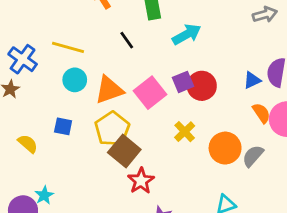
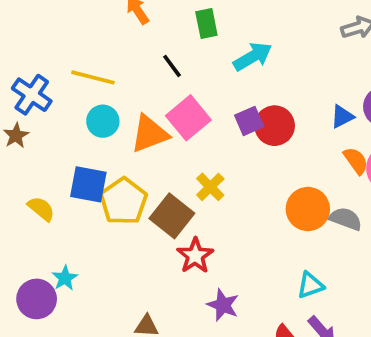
pink square: (150, 93) -> (188, 118), moved
blue square: (63, 126) -> (88, 184), size x1.5
yellow pentagon: (112, 129) -> (123, 201), moved
yellow cross: (185, 132) -> (210, 187), moved
gray semicircle: (253, 156) -> (346, 219), turned 70

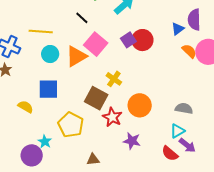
yellow pentagon: (123, 201) -> (71, 125), moved
orange circle: (308, 209) -> (140, 105), moved
gray semicircle: (346, 219) -> (184, 108), moved
cyan triangle: (310, 285) -> (177, 131), moved

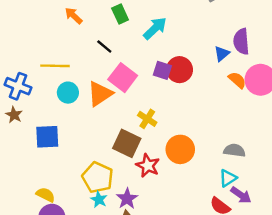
purple square: (128, 40) -> (162, 70), turned -35
blue square: (48, 89) -> (47, 137), moved
yellow semicircle: (25, 107) -> (46, 195), moved
purple star: (132, 141) -> (127, 199), moved, turned 30
cyan star: (45, 142) -> (99, 199), moved

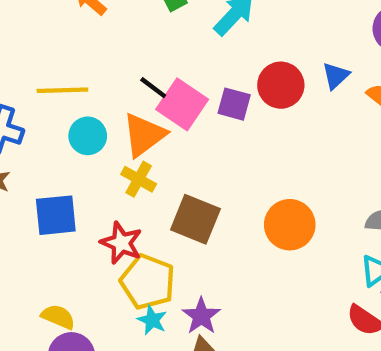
black line: (104, 47) -> (153, 88), moved
blue triangle: (222, 54) -> (336, 76), moved
purple square: (162, 70) -> (234, 104), moved
yellow cross: (147, 119) -> (139, 179), moved
red star: (148, 165) -> (121, 243), moved

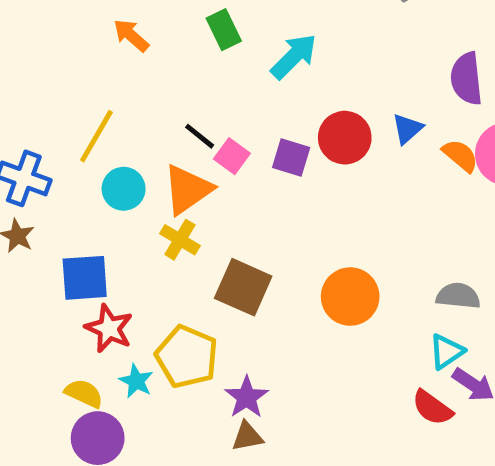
yellow line: (62, 90) -> (96, 136), turned -60
pink square: (182, 104) -> (232, 156), size x0.6
red star: (121, 243) -> (109, 328), moved
cyan star: (152, 320) -> (136, 381), moved

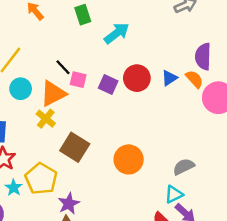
pink square: (232, 156) -> (78, 80), turned -30
orange semicircle: (460, 156) -> (194, 79), moved
gray semicircle: (458, 296) -> (184, 167), turned -40

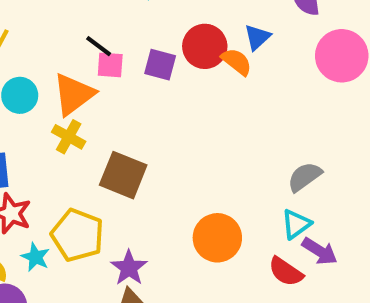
black line: (63, 67) -> (99, 46), moved
orange semicircle: (194, 79) -> (237, 62), moved
orange circle: (129, 159) -> (217, 238), moved

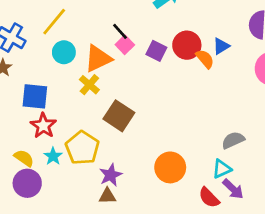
pink square: (110, 65) -> (125, 45), turned 30

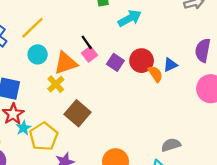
cyan star: (53, 156) -> (23, 128), moved

